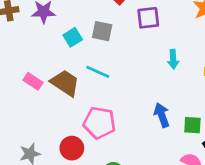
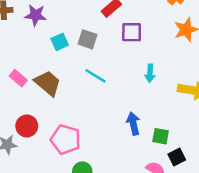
cyan line: (98, 72) -> (96, 76), moved
pink pentagon: (99, 123) -> (66, 139), moved
red circle: (72, 148) -> (27, 126), moved

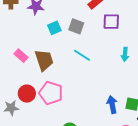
brown trapezoid: (48, 83) -> (44, 60), turned 30
blue arrow: (133, 124) -> (112, 105), moved
pink pentagon: (66, 139) -> (51, 93), moved

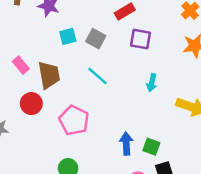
pink pentagon: (51, 93) -> (74, 120), moved
red circle: (27, 94) -> (31, 104), moved

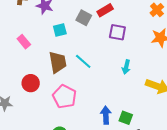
gray square: (96, 39) -> (84, 18), moved
pink rectangle: (21, 65) -> (24, 42), moved
brown trapezoid: (49, 75) -> (58, 62), moved

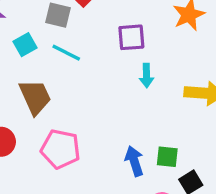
purple square: (117, 32) -> (131, 37), moved
cyan line: (83, 61) -> (66, 53), moved

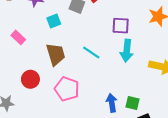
cyan line: (66, 53) -> (91, 53), moved
cyan arrow: (146, 76) -> (127, 51), size x1.5

